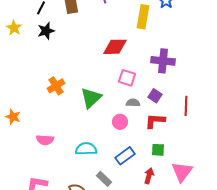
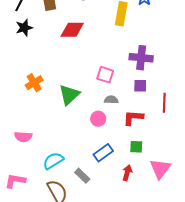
red diamond: (115, 47) -> (72, 30), moved
purple square: (155, 96) -> (140, 86), moved, turned -32
cyan semicircle: (86, 149) -> (53, 161), moved, turned -30

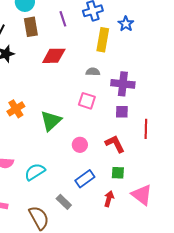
gray semicircle: (111, 100) -> (93, 72), moved
red L-shape: (133, 118) -> (115, 144), turned 60
cyan semicircle: (53, 161) -> (35, 172), moved
pink triangle: (160, 169) -> (142, 195), turned -30

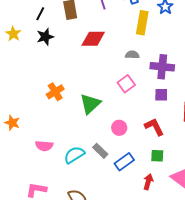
pink square: (87, 101) -> (126, 84), turned 36
gray rectangle: (64, 202) -> (100, 151), moved

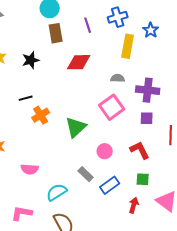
black line: (40, 14) -> (26, 98), moved, turned 48
pink square: (126, 84) -> (112, 107), size x1.4
cyan semicircle: (74, 155) -> (57, 192), moved

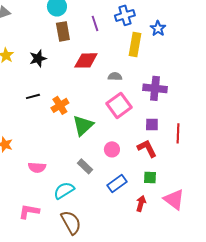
gray semicircle: (118, 78) -> (115, 76), moved
orange cross: (41, 115) -> (60, 105), moved
purple square: (147, 118) -> (152, 124), moved
gray rectangle: (86, 174) -> (85, 166), moved

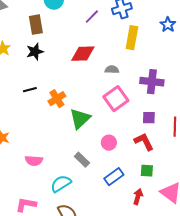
purple line: (95, 23) -> (92, 17), turned 63
blue star: (158, 28) -> (168, 25), moved
brown rectangle: (63, 31) -> (36, 25), moved

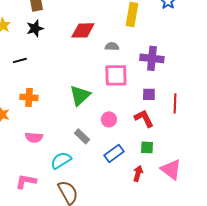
black line: (30, 90) -> (20, 60), moved
orange cross: (57, 99) -> (29, 97), moved, turned 36
pink square: (116, 99) -> (116, 75), turned 35

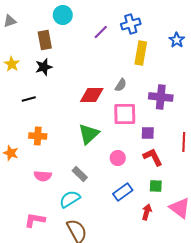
red diamond: (83, 30) -> (92, 95), moved
gray semicircle: (112, 46) -> (121, 85), turned 120
purple square: (149, 94) -> (148, 133), moved
gray rectangle: (82, 136) -> (80, 174), moved

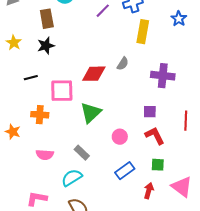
pink square: (125, 114) -> (62, 91), moved

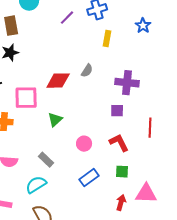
yellow rectangle: (143, 32) -> (107, 39), size x0.7
purple square: (150, 112) -> (117, 111), moved
green triangle: (91, 113) -> (55, 120), size x0.7
pink triangle: (182, 187) -> (146, 194), turned -35
red arrow: (149, 191) -> (121, 203), moved

